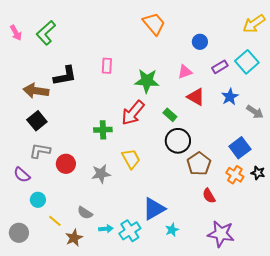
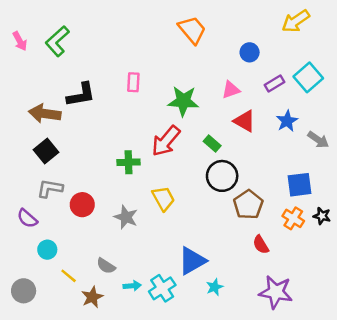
yellow arrow: (254, 24) -> (296, 21), moved
blue square: (240, 148) -> (299, 185), turned 30
gray star: (101, 174) -> (126, 217), turned 30

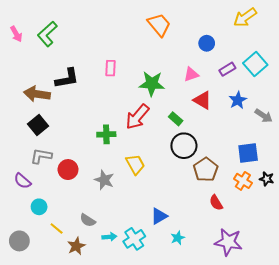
blue triangle: (192, 261) -> (159, 216), size x0.7

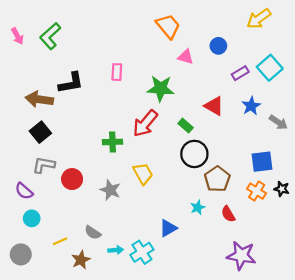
pink triangle: (191, 74) -> (186, 57), moved, turned 35
cyan circle: (39, 207) -> (32, 218), moved
yellow line: (57, 229) -> (60, 241), turned -64
cyan star: (178, 238) -> (198, 207), moved

